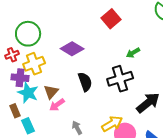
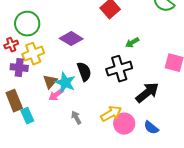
cyan star: (28, 93) -> (65, 83), moved
brown rectangle: (15, 111) -> (14, 101), size x1.5

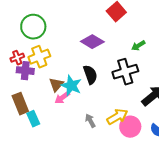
purple diamond: (71, 39) -> (92, 42), moved
red cross: (11, 45) -> (17, 58), moved
gray arrow: (76, 118) -> (90, 121), moved

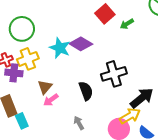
green arrow: (138, 46) -> (127, 24), moved
black semicircle: (90, 75) -> (86, 91), moved
cyan star: (71, 86) -> (60, 48), moved
yellow arrow: (117, 117) -> (130, 116), moved

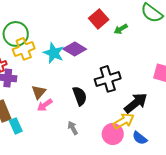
yellow cross: (28, 59) -> (24, 49), moved

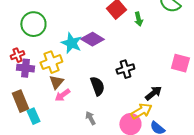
green arrow: (121, 29) -> (138, 19), turned -72
yellow cross: (24, 49) -> (51, 62), moved
black cross: (108, 79) -> (125, 69), size x0.7
black arrow: (136, 103) -> (153, 93), size x0.7

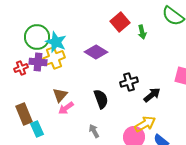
cyan star: (71, 43) -> (56, 42), moved
yellow cross: (51, 62) -> (54, 58), moved
purple cross: (25, 68) -> (38, 62), moved
black arrow: (153, 93) -> (152, 95), moved

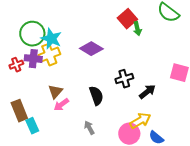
red square: (120, 22) -> (127, 19), moved

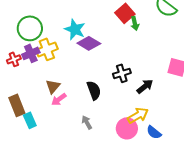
cyan star: (51, 39) -> (75, 29), moved
purple cross: (33, 59) -> (31, 53), turned -30

